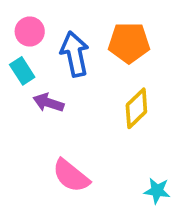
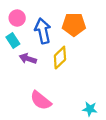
yellow diamond: (136, 108) -> (60, 58), moved

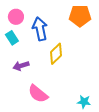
orange pentagon: (74, 24) -> (80, 16), moved
purple arrow: (28, 59) -> (21, 66), moved, turned -35

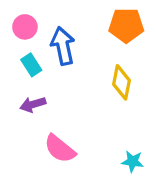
cyan rectangle: (12, 38) -> (31, 65), moved
yellow diamond: (56, 54) -> (121, 82), moved, turned -35

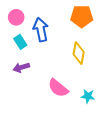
pink semicircle: (60, 149) -> (58, 88), moved
cyan star: (133, 161) -> (88, 96), moved

